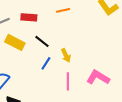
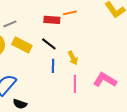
red rectangle: (29, 17) -> (52, 20), moved
blue line: (46, 63) -> (53, 66), turned -32

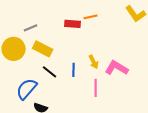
black line: (49, 44) -> (50, 72), moved
pink L-shape: (105, 80) -> (117, 68), moved

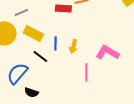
yellow arrow: (94, 62) -> (73, 46), moved, turned 40
blue line: (74, 70) -> (55, 43), moved

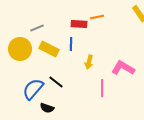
blue line: (55, 43) -> (71, 44), moved
black line: (40, 56) -> (56, 82), moved

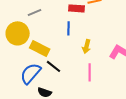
yellow rectangle: (49, 49) -> (40, 48), moved
pink line: (102, 88) -> (90, 72), moved

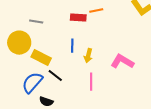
gray line: (35, 12) -> (36, 22), turned 32
blue line: (69, 28) -> (72, 46), moved

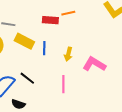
yellow arrow: (88, 56) -> (68, 54), moved
yellow rectangle: (41, 58) -> (24, 41), moved

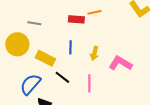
yellow rectangle: (24, 41) -> (45, 58), moved
black line: (27, 78) -> (62, 77), moved

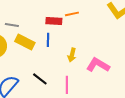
blue line: (70, 47) -> (48, 40), moved
yellow rectangle: (45, 58) -> (25, 42), moved

